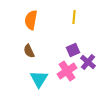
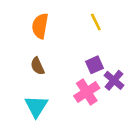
yellow line: (74, 17) -> (96, 22), turned -32
cyan triangle: (39, 79) -> (36, 106), moved

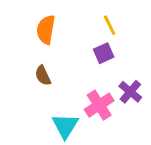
purple square: (95, 65) -> (104, 53), moved
cyan triangle: (36, 106) -> (65, 126), moved

